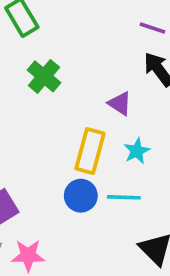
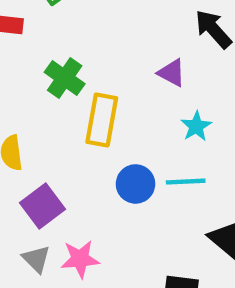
green cross: (44, 76) -> (65, 78), moved
yellow rectangle: (90, 151) -> (102, 120), moved

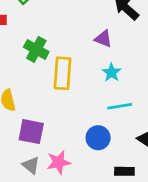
cyan star: (196, 126) -> (111, 72), moved
blue circle: (136, 184) -> (98, 138), moved
purple square: (42, 206) -> (31, 132), turned -36

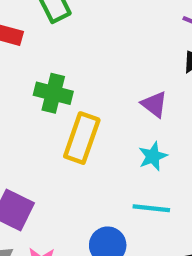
green cross: (36, 49) -> (53, 93), turned -30

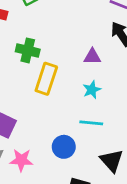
purple triangle: (154, 104) -> (92, 57), turned -36

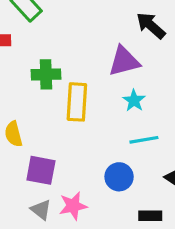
purple triangle: (92, 57) -> (124, 61), size x1.5

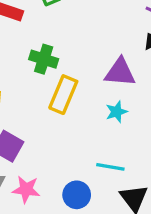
cyan line: (144, 140) -> (110, 167), moved
blue circle: (119, 177) -> (77, 195), moved

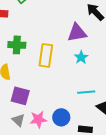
green cross: (44, 59) -> (17, 45), moved
blue circle: (77, 195) -> (61, 117), moved

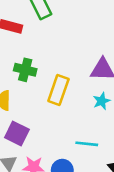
cyan line: (86, 92) -> (87, 144), moved

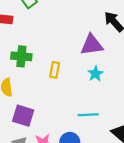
yellow rectangle: (58, 90) -> (55, 70), size x0.6

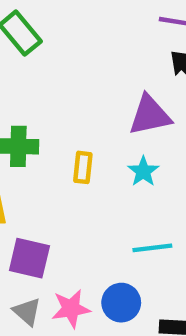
cyan star: (95, 74) -> (143, 171), moved

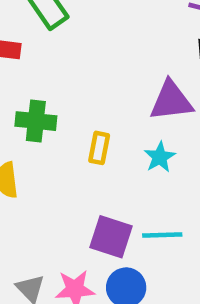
purple square: (29, 258) -> (111, 237), moved

